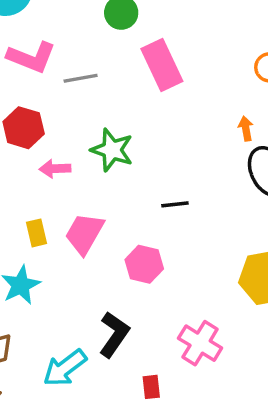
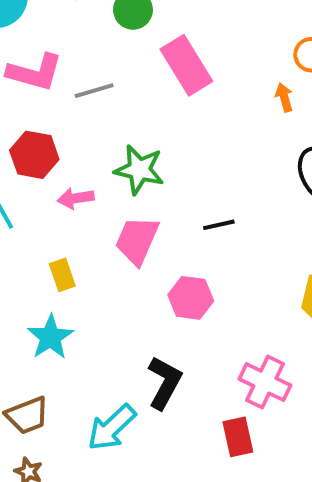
orange arrow: (246, 129) -> (284, 97), moved
pink trapezoid: (84, 234) -> (137, 240), moved
red rectangle: (151, 387) -> (238, 437), moved, size x1.4

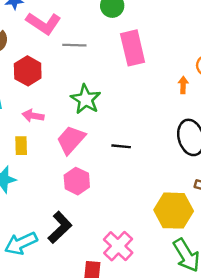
pink arrow: (76, 198) -> (33, 116), moved
pink hexagon: (191, 298) -> (77, 181), moved

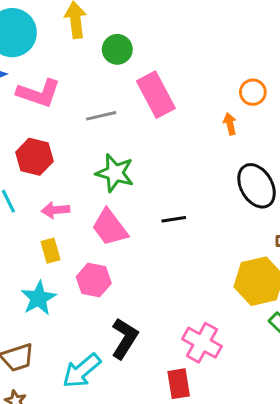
gray line: (74, 45) -> (101, 116), moved
pink trapezoid: (71, 140) -> (110, 227), turned -64
pink hexagon: (77, 181) -> (94, 280), moved

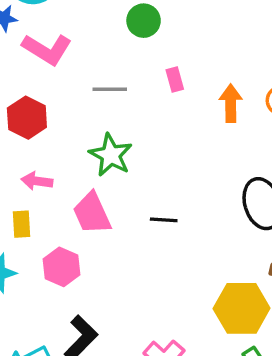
pink rectangle: (156, 95) -> (175, 80), size x0.5
orange arrow: (230, 124) -> (231, 103), moved, size x1.5

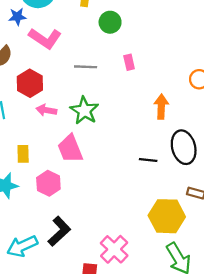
orange arrow: (231, 103) -> (161, 107), moved
pink arrow: (37, 181) -> (46, 110), moved
black line: (164, 220) -> (148, 160), moved

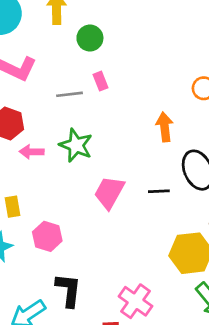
pink rectangle: (129, 62) -> (100, 81), moved
pink trapezoid: (70, 149) -> (109, 192), moved, turned 60
black L-shape: (59, 231) -> (68, 290), turned -32

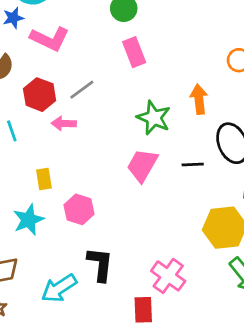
pink rectangle: (100, 81) -> (134, 52), size x1.5
gray line: (70, 94) -> (82, 90), moved, turned -30
green star: (76, 145) -> (154, 118), moved

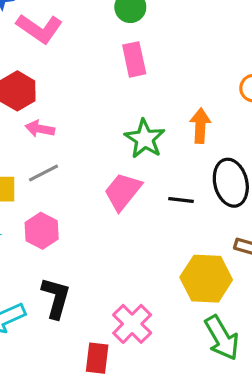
gray line: (82, 90) -> (44, 173), moved

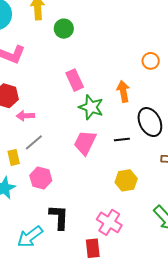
pink rectangle: (134, 59) -> (75, 80), moved
yellow hexagon: (206, 279) -> (126, 180), moved, size x0.7

